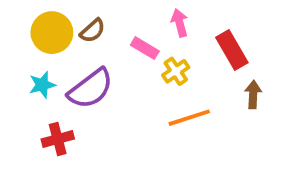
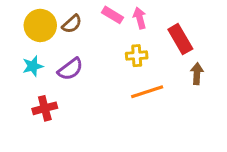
pink rectangle: (145, 48) -> (113, 15), moved
yellow cross: (176, 71) -> (137, 56), turned 30
purple semicircle: (91, 89) -> (70, 69), size x0.7

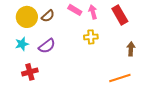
red rectangle: (180, 39) -> (120, 15), moved
orange line: (147, 92) -> (120, 78), moved

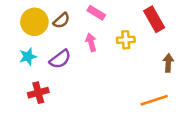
pink arrow: (93, 12) -> (91, 42), moved
yellow cross: (91, 37) -> (126, 40), moved

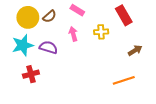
cyan star: (28, 57) -> (23, 45), size x1.5
purple semicircle: (60, 59) -> (48, 47), turned -126
brown arrow: (168, 63) -> (135, 50), turned 56

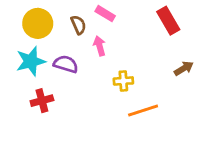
brown semicircle: (50, 16) -> (78, 25), moved, turned -72
yellow cross: (101, 32) -> (123, 81), moved
orange line: (124, 80) -> (143, 110), moved

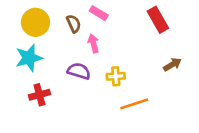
purple semicircle: (66, 64) -> (79, 71), moved

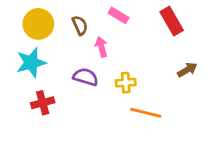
pink rectangle: (99, 13) -> (119, 15), moved
orange line: (134, 104) -> (146, 113), turned 32

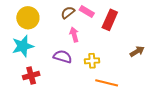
red rectangle: (172, 21) -> (110, 20), moved, turned 54
brown semicircle: (80, 25) -> (68, 13), moved, turned -104

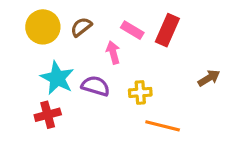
pink rectangle: (87, 11) -> (132, 30), moved
brown semicircle: (68, 13) -> (81, 27), moved
cyan star: (23, 46) -> (57, 78), moved, turned -30

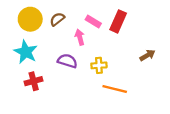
cyan star: (57, 78) -> (26, 52), moved

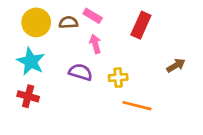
brown semicircle: (57, 19) -> (68, 22), turned 35
pink rectangle: (93, 21) -> (93, 16), moved
red cross: (34, 81) -> (28, 96), moved, turned 30

